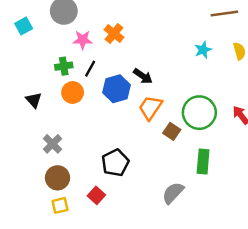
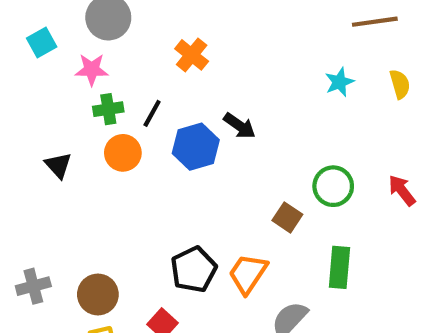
pink star: (83, 40) -> (92, 70), moved
orange trapezoid: (150, 108) -> (248, 274), moved
green circle: (199, 113) -> (333, 186), size x0.7
gray cross: (52, 144) -> (33, 286), moved, turned 30

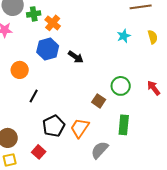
green cross: (108, 109) -> (34, 14), moved
black line: (152, 113) -> (34, 96), moved
blue hexagon: (196, 147) -> (48, 49), moved

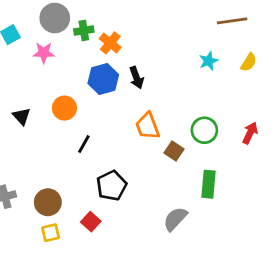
yellow semicircle: (153, 37) -> (249, 62), turned 48
black arrow: (76, 57) -> (136, 78), moved, turned 35
red arrow: (154, 88) -> (250, 133), turned 63
orange trapezoid: (80, 128) -> (148, 126), moved, turned -55

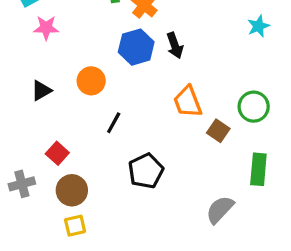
pink star: (44, 53) -> (46, 28), moved
black triangle: (22, 116) -> (41, 91), turned 42
red square: (91, 222) -> (57, 153), moved

